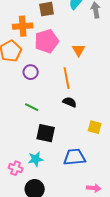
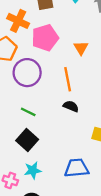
orange cross: (23, 26) -> (18, 21), turned 30
purple circle: (31, 72) -> (27, 73), size x1.6
black square: (46, 133) -> (27, 140), moved, turned 30

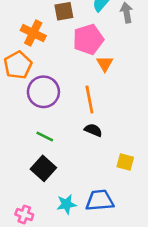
pink pentagon: (45, 38) -> (88, 39), moved
cyan star: (33, 170) -> (66, 204), moved

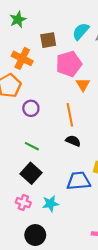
purple circle: (43, 92) -> (31, 108), size x0.6
blue trapezoid: (100, 200) -> (79, 181), moved
pink cross: (24, 214) -> (23, 203), moved

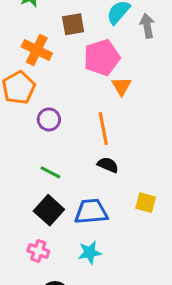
blue trapezoid: (79, 181) -> (91, 212), moved
cyan star: (50, 204) -> (90, 252), moved

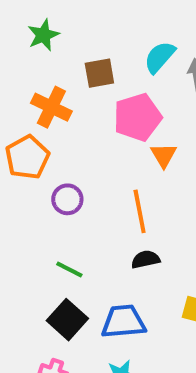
black semicircle: (108, 165) -> (146, 259), turned -35

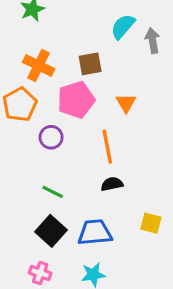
brown square: (99, 73) -> (90, 64), moved
pink pentagon: (138, 117) -> (76, 100), moved

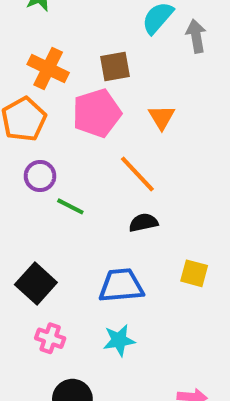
purple circle: (51, 137) -> (40, 176), moved
orange line: (107, 147) -> (137, 174), turned -32
green line: (53, 192) -> (70, 206), moved
black square: (51, 231) -> (36, 283), moved

